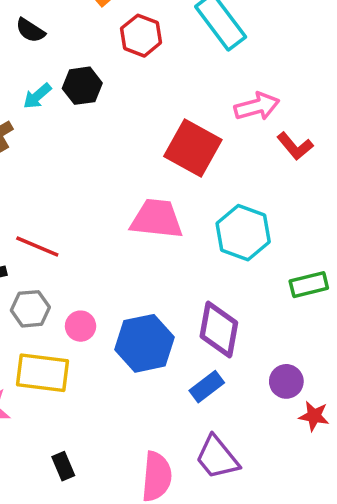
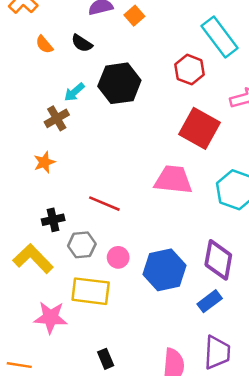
red hexagon: (141, 36) -> (190, 70), moved
black hexagon: (82, 86) -> (119, 83), size x1.5
cyan arrow: (37, 96) -> (74, 92), moved
red line: (37, 247) -> (104, 204), moved
purple trapezoid: (217, 458) -> (217, 353), turned -138

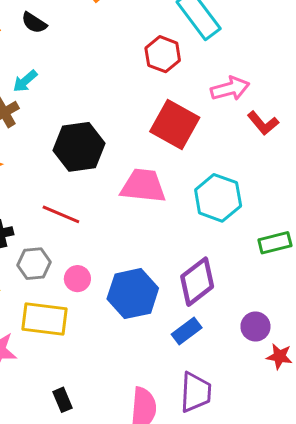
black hexagon: (119, 83) -> (79, 147), moved
purple diamond: (218, 260) -> (197, 282), turned 42

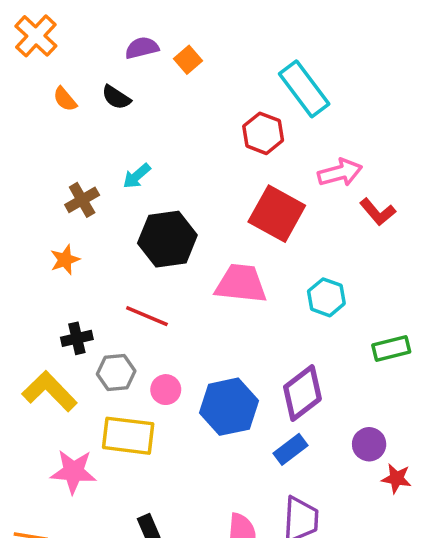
cyan arrow: (25, 81) -> (137, 176), moved
cyan hexagon: (218, 198) -> (326, 297), size x0.7

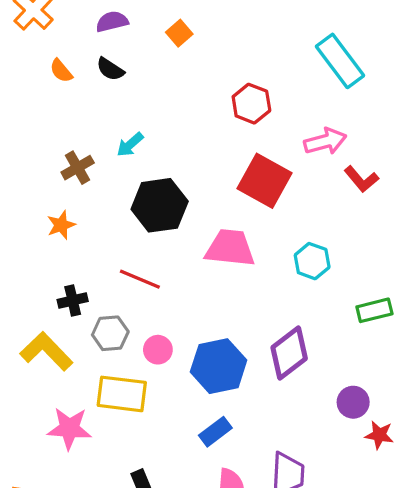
purple semicircle: (142, 48) -> (112, 22), moved
cyan rectangle: (304, 89) -> (340, 61), moved
blue rectangle: (290, 449) -> (215, 432), moved

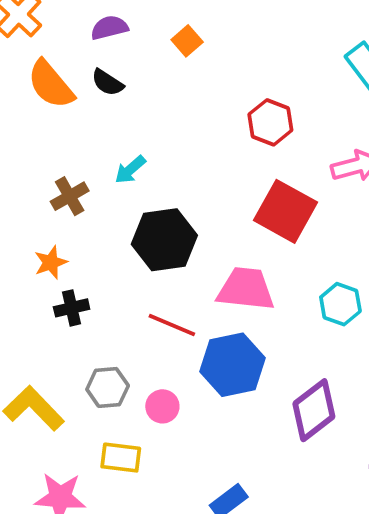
orange semicircle: (61, 71) -> (51, 84), size x1.8
red line: (140, 279) -> (172, 325), moved
black cross: (73, 300) -> (72, 308), moved
blue hexagon: (219, 366) -> (232, 365), moved
yellow rectangle: (122, 394) -> (121, 458), size x0.7

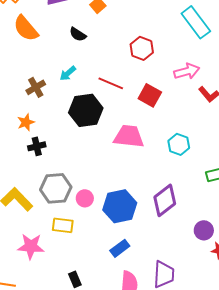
black semicircle: (108, 83) -> (78, 34), moved
red square: (286, 211) -> (150, 95), size x0.7
red line: (172, 325) -> (111, 83), moved
blue hexagon: (232, 365) -> (120, 206), moved
gray hexagon: (108, 387) -> (56, 188), size x1.4

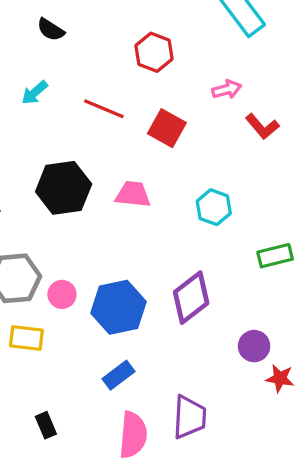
pink arrow: (187, 71) -> (227, 89), size x0.7
black hexagon: (86, 110) -> (64, 188), moved
pink trapezoid: (129, 136) -> (133, 194), size x0.7

